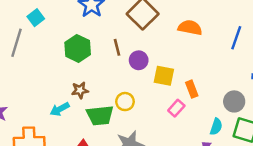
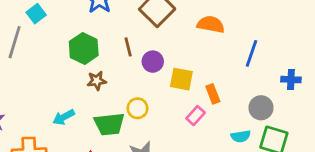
blue line: (236, 38) -> (252, 53), moved
brown star: (80, 90) -> (97, 81), moved
cyan semicircle: (216, 127) -> (241, 136), turned 63

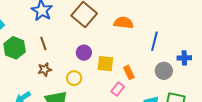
brown line: (128, 47) -> (43, 43), moved
green hexagon: (84, 48) -> (15, 48), moved
yellow circle: (137, 108) -> (74, 78), moved
gray circle: (261, 108) -> (164, 71), moved

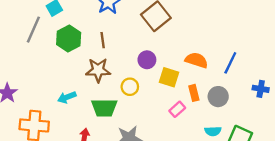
orange semicircle: (124, 23) -> (196, 60), moved
brown star: (45, 69) -> (98, 70), size x1.5
gray circle: (164, 71) -> (218, 97), moved

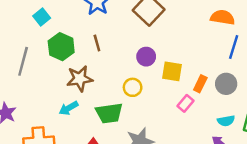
gray line: (33, 30) -> (23, 61), moved
orange semicircle: (196, 60) -> (223, 17), moved
brown star: (98, 70) -> (80, 79), moved
orange rectangle: (194, 93) -> (200, 84), turned 49

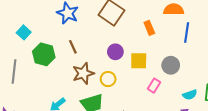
brown star: (80, 79) -> (83, 73), moved
orange rectangle: (200, 84) -> (149, 28), moved, turned -40
gray circle: (226, 84) -> (171, 65), moved

